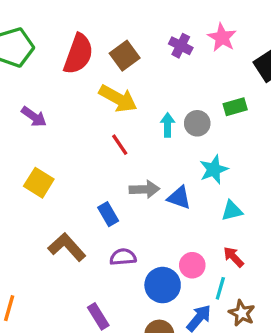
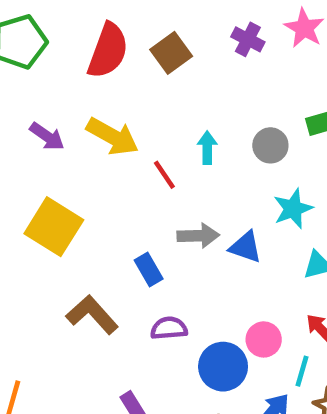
yellow arrow: (118, 99) -> (112, 136), moved
cyan arrow: (168, 125) -> (207, 148), moved
yellow square: (39, 183) -> (54, 227), size x1.4

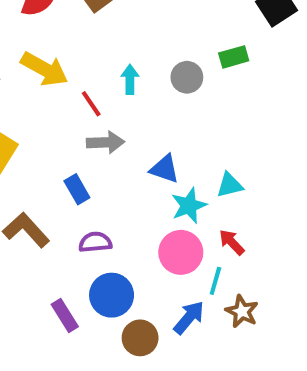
cyan star: (293, 209) -> (189, 206), moved
gray arrow: (198, 236) -> (105, 142), moved
pink circle: (264, 339) -> (181, 252), size x1.4
blue circle: (223, 367) -> (112, 295), moved

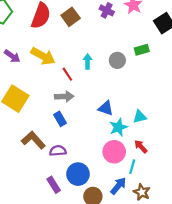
gray arrow: (105, 142) -> (64, 97), moved
purple semicircle: (95, 242) -> (58, 151), moved
brown star: (242, 311) -> (142, 192), moved

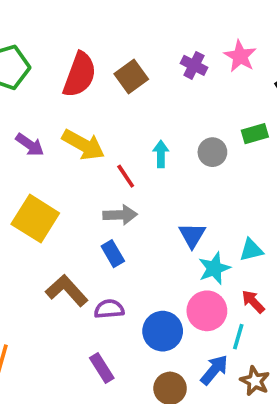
blue triangle: (106, 108) -> (192, 235), turned 42
blue circle: (78, 174) -> (163, 331), moved

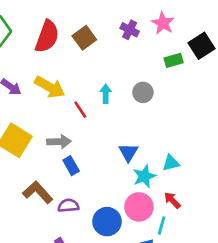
green rectangle: (255, 134) -> (174, 60), moved
gray arrow: (120, 215) -> (59, 142), moved

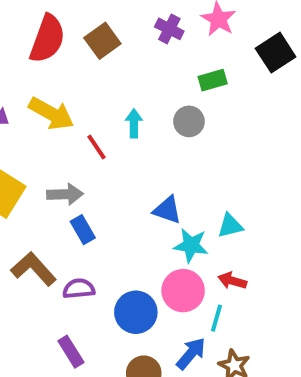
green rectangle: (174, 60) -> (213, 80), moved
blue triangle: (128, 152) -> (167, 210), turned -42
cyan star: (144, 176) -> (191, 245), turned 30
red arrow: (172, 200) -> (232, 281), turned -30

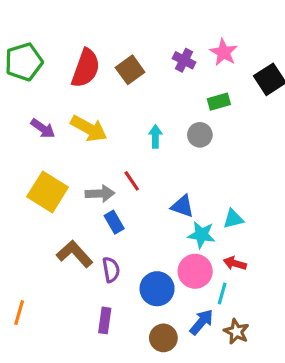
red line: (97, 147) -> (132, 181), moved
purple semicircle: (79, 289) -> (111, 270), turned 85
purple rectangle: (71, 352) -> (105, 320), turned 40

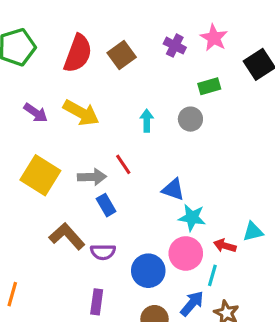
cyan triangle: (233, 219) -> (253, 232), moved
purple semicircle: (111, 270) -> (103, 252), turned 100

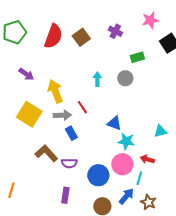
pink star: (214, 38) -> (150, 20), moved, turned 30
yellow arrow: (81, 113) -> (55, 91), moved, turned -140
cyan triangle: (253, 232) -> (160, 131), moved

